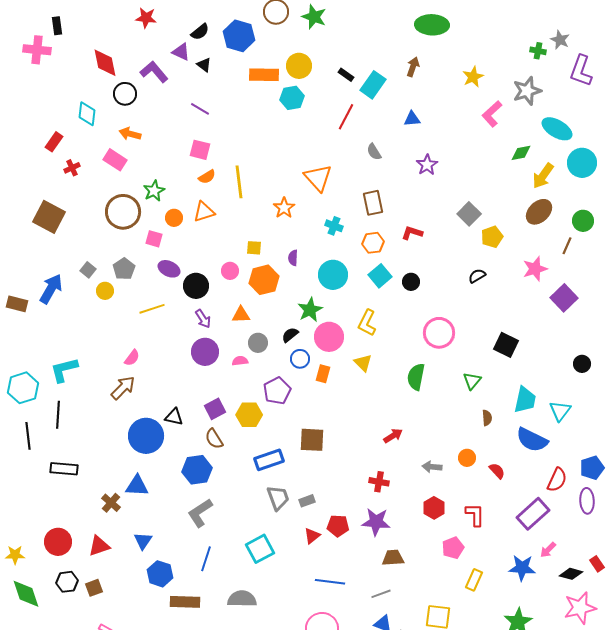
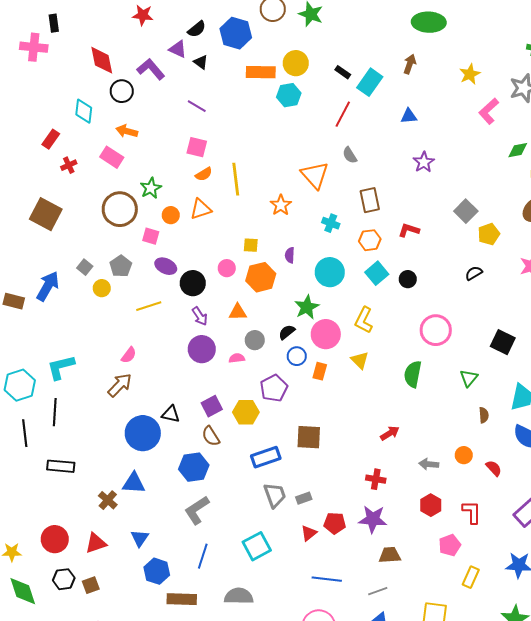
gray semicircle: (374, 152) -> (350, 155), moved

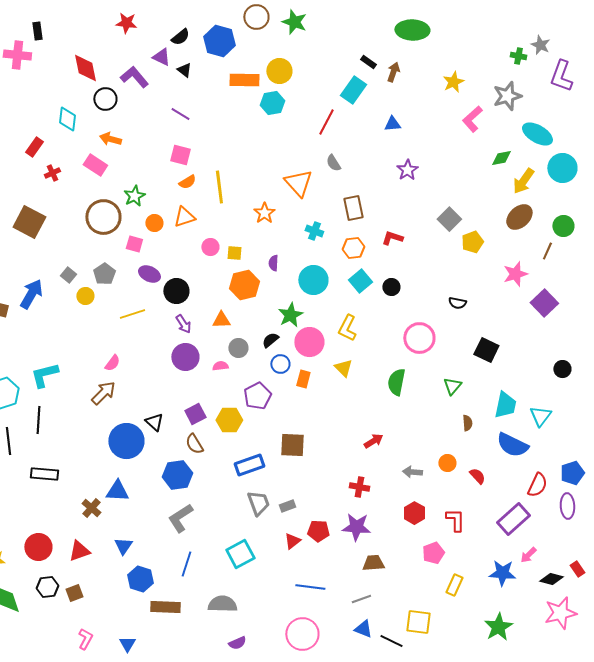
black rectangle: (343, 72) -> (368, 62), moved
pink circle: (227, 268) -> (210, 247), moved
black semicircle: (474, 273) -> (457, 303), moved, turned -138
black triangle: (171, 414) -> (154, 422), turned 30

